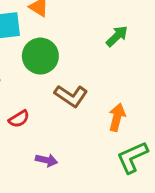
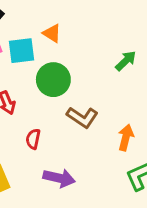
red semicircle: (19, 119) -> (33, 139), turned 132
purple arrow: (46, 160) -> (59, 178), size x1.5

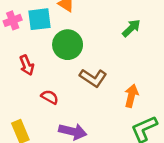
red semicircle: (33, 139) -> (50, 97), turned 108

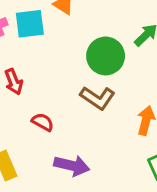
green circle: (68, 45) -> (106, 56), moved

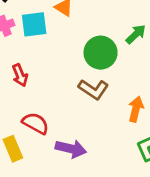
red semicircle: (43, 122) -> (36, 123), moved, size x1.4

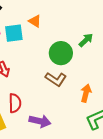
red semicircle: (36, 123) -> (15, 103), turned 60

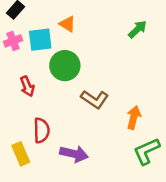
green arrow: (86, 40) -> (138, 29), moved
green circle: (61, 53) -> (65, 66), moved

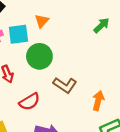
orange triangle: (67, 24) -> (42, 21), turned 40
red semicircle: (42, 130) -> (30, 102), moved, turned 60

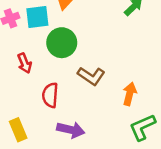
red semicircle: (30, 102) -> (50, 95), turned 125

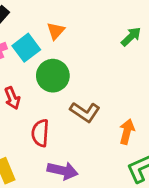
cyan square: (37, 17) -> (26, 48), turned -30

